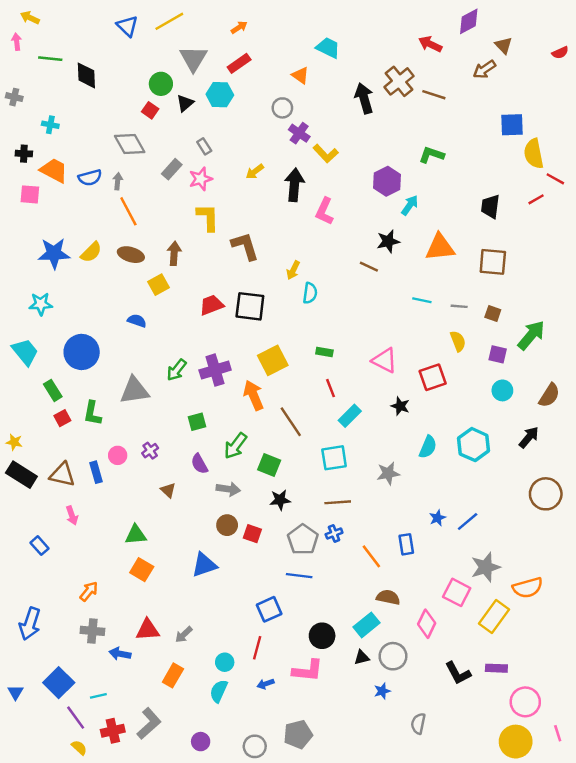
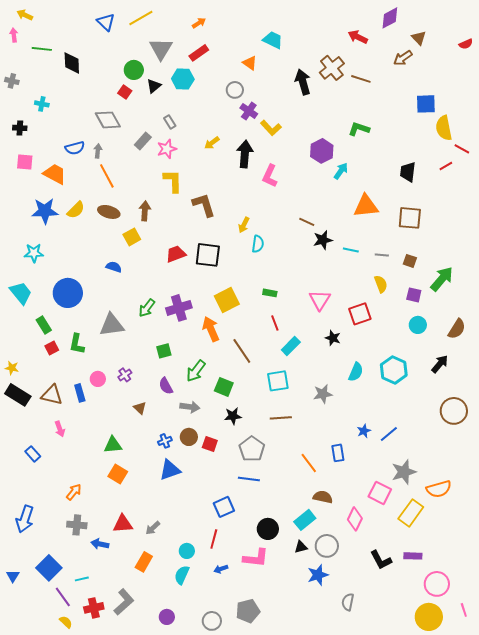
orange trapezoid: (54, 170) -> (55, 174), moved
black star: (388, 241) -> (323, 240), moved
pink triangle: (385, 360) -> (320, 300), turned 35
blue cross: (334, 534) -> (165, 441), moved
blue star: (382, 691) -> (318, 575), size x1.5

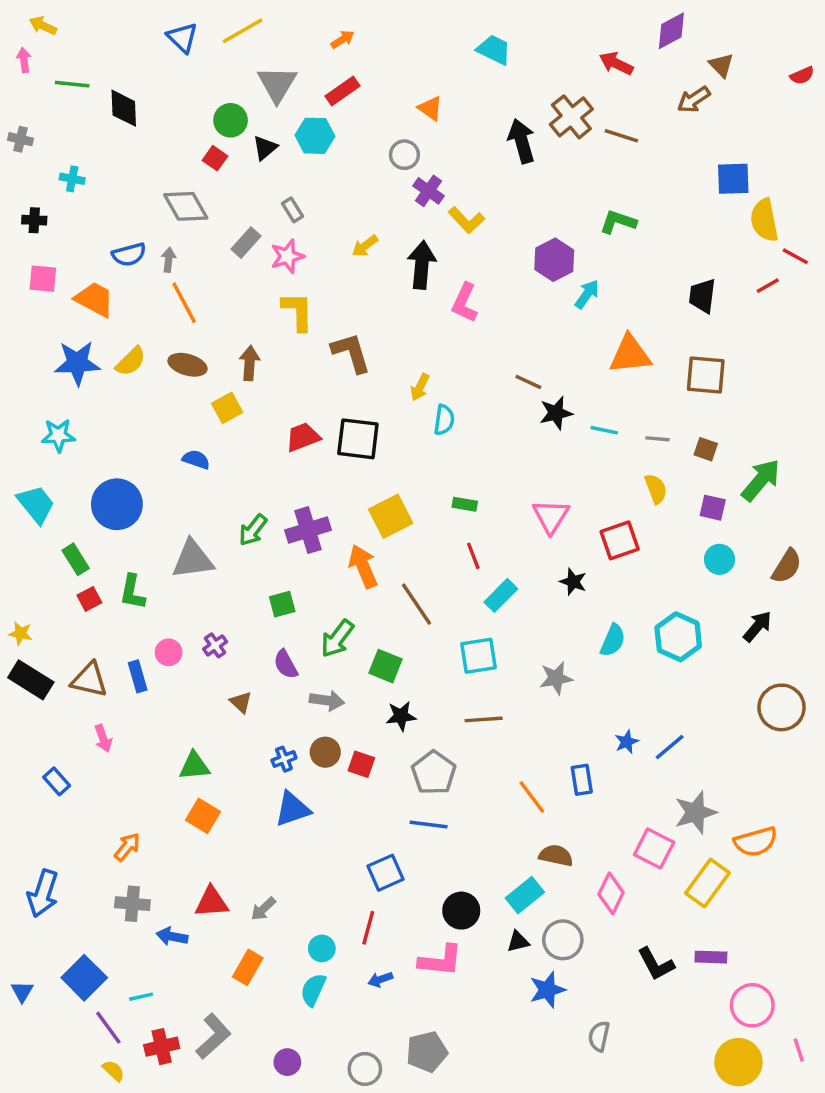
cyan trapezoid: (273, 40) -> (494, 50), moved

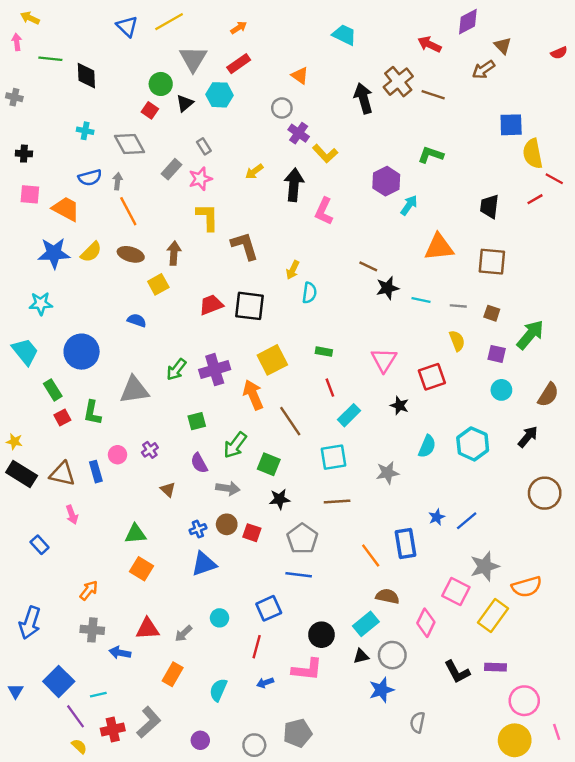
cyan cross: (72, 179) -> (85, 131), moved
blue rectangle: (582, 780) -> (405, 544), size x1.4
cyan circle: (322, 948) -> (219, 618), moved

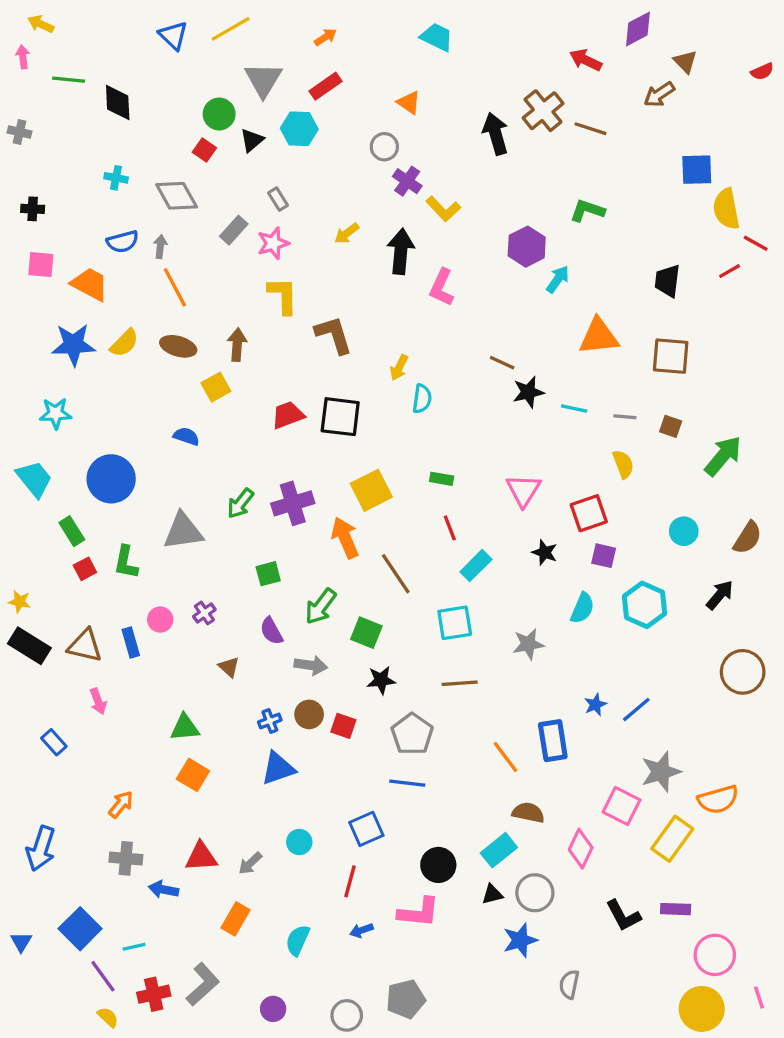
cyan trapezoid: (344, 35) -> (437, 37), moved
purple square: (497, 354) -> (604, 556), moved

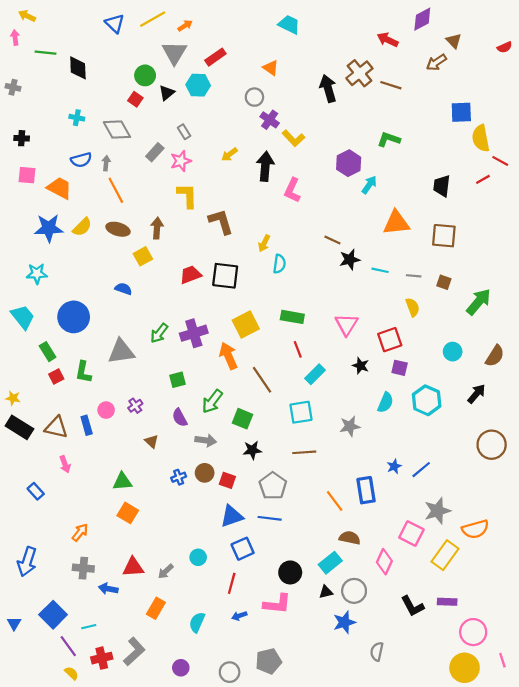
orange arrow: (325, 37) -> (185, 26), moved
green rectangle: (442, 479) -> (292, 317), size x1.5
blue triangle: (278, 768) -> (232, 516), moved

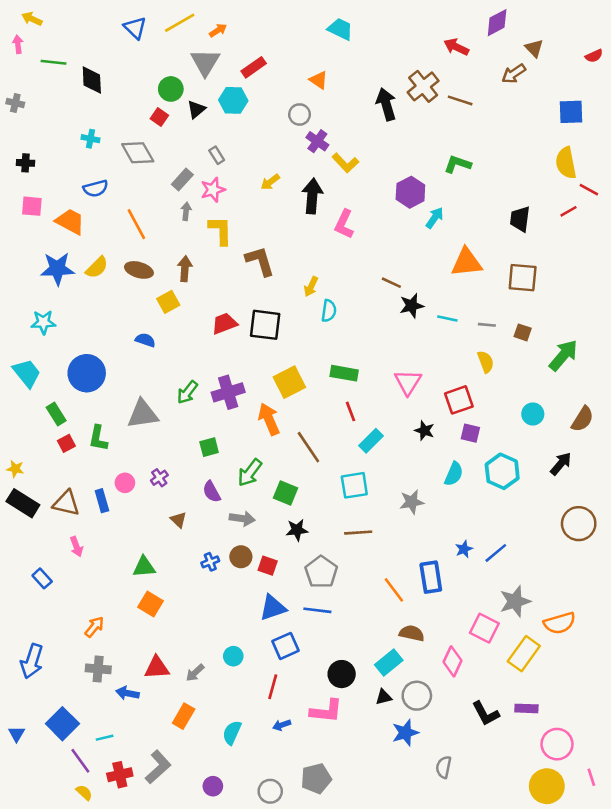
blue square: (461, 112) -> (571, 112), moved
gray arrow: (106, 163) -> (186, 211), moved

